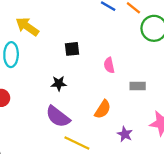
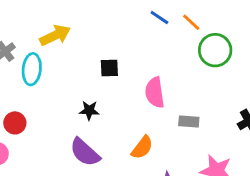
yellow arrow: (27, 27) -> (55, 35), turned 115
pink semicircle: (109, 65) -> (155, 92), size x1.5

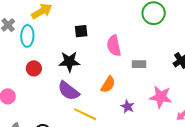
black star: (89, 110) -> (69, 62), size x1.5
red circle: (15, 123) -> (34, 68), moved

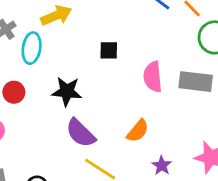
black star: (69, 62) -> (67, 91), moved
gray rectangle: (139, 64) -> (196, 82), moved, size x1.6
red circle: (34, 68) -> (14, 92), moved

